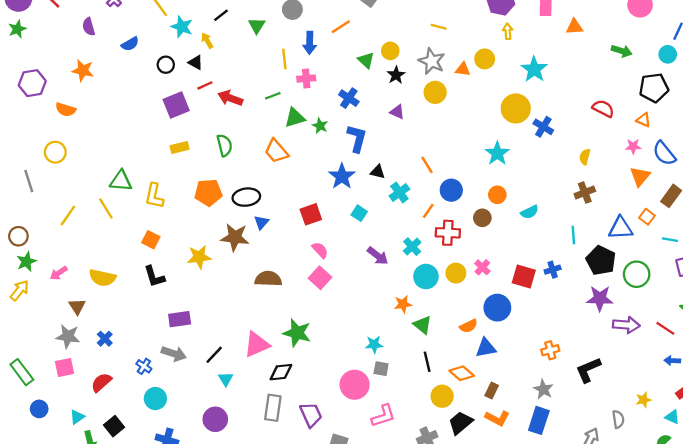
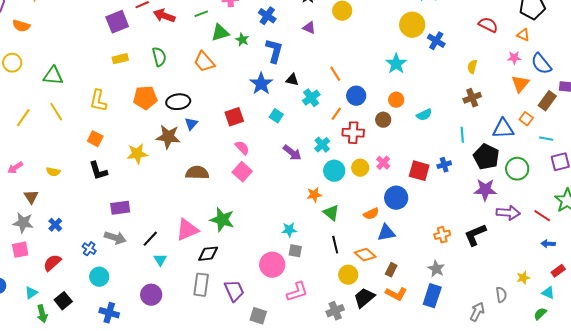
green triangle: (121, 181) -> (53, 76), moved
yellow semicircle: (102, 278) -> (53, 172), size x0.6
black L-shape: (588, 370) -> (475, 235), moved

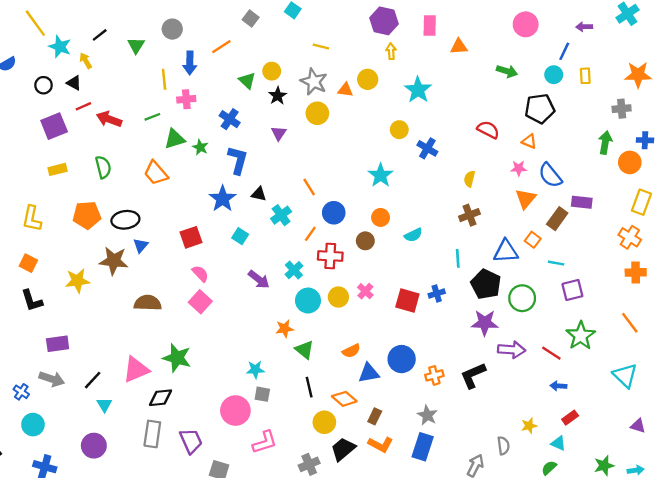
yellow circle: (412, 25) -> (399, 130), size x0.6
purple triangle: (309, 28) -> (279, 133), turned 40
blue circle: (396, 198) -> (402, 359), moved

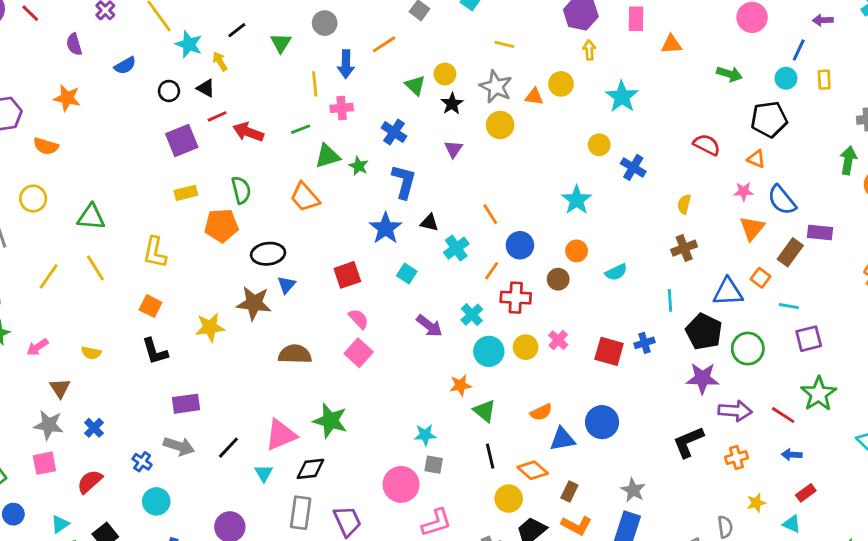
orange pentagon: (87, 215) -> (221, 225), moved
orange cross: (434, 375) -> (736, 458), moved
cyan triangle: (104, 405) -> (264, 473), moved

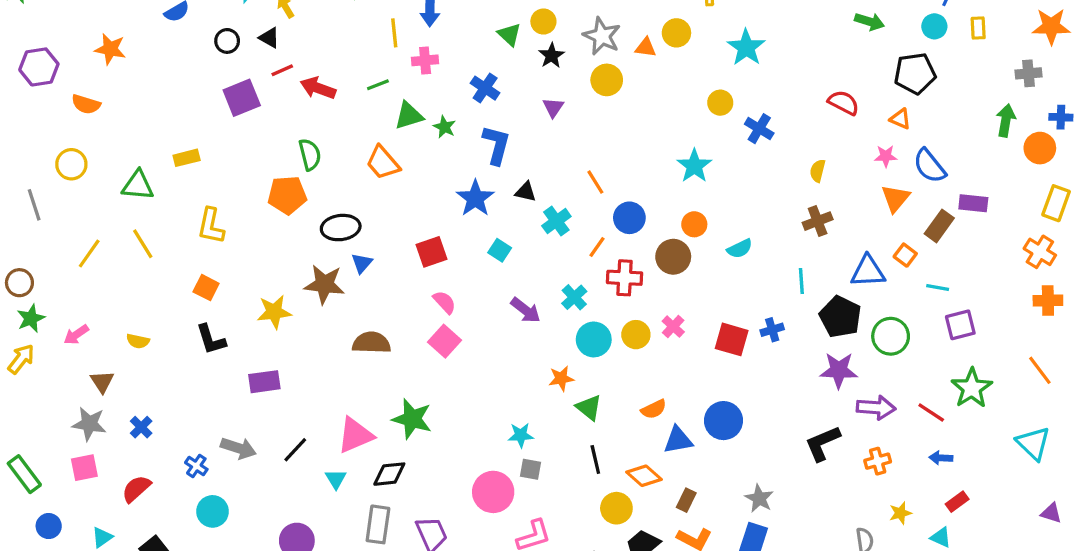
yellow rectangle: (186, 193) -> (187, 158), moved
brown circle: (558, 279) -> (673, 257), size x1.4
purple rectangle: (186, 404) -> (264, 382), moved

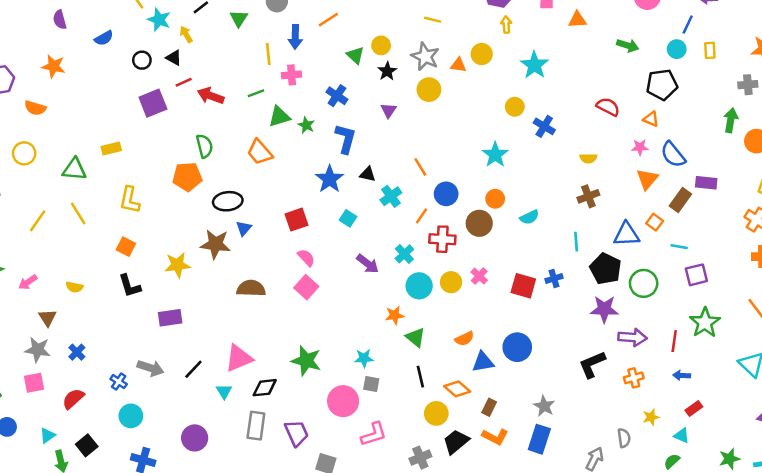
yellow semicircle: (818, 171) -> (588, 158), turned -105
red line: (931, 412) -> (674, 341), turned 65
green star: (412, 419) -> (306, 361), moved

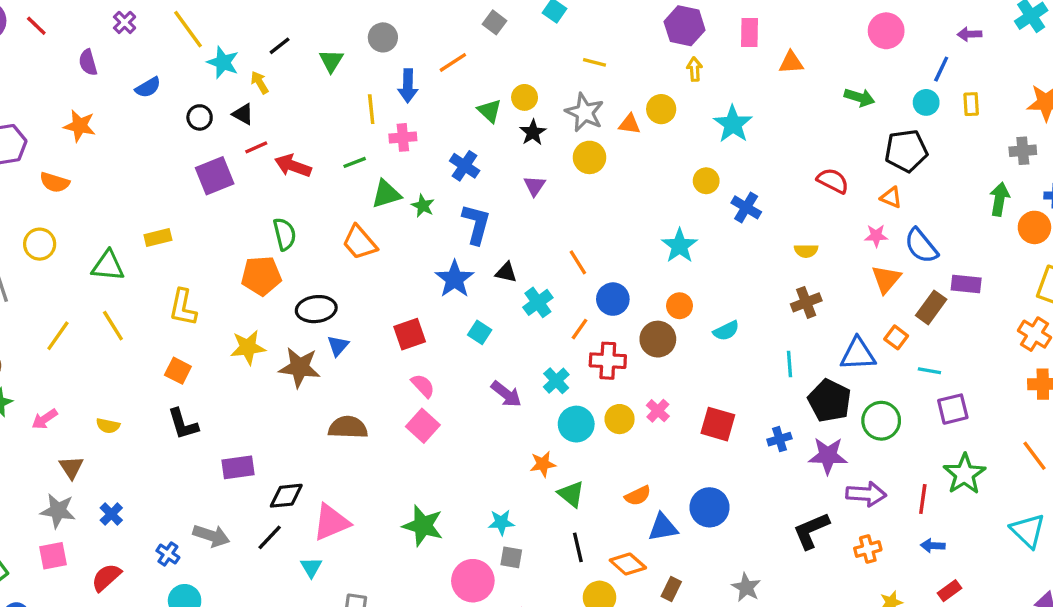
yellow star: (177, 265) -> (248, 347), moved
blue cross: (554, 278) -> (779, 439), moved
black diamond: (265, 388) -> (286, 496), moved

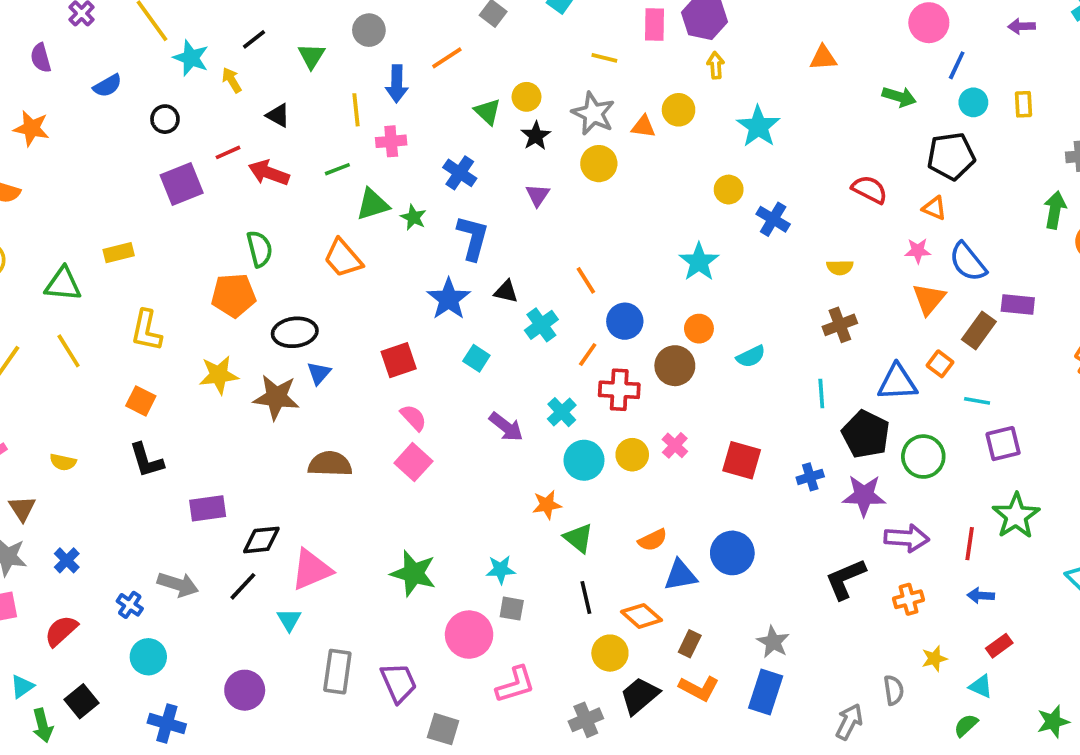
pink rectangle: (749, 32) -> (654, 25), moved
blue line: (941, 69) -> (957, 65), moved
black triangle: (243, 114) -> (278, 115), moved

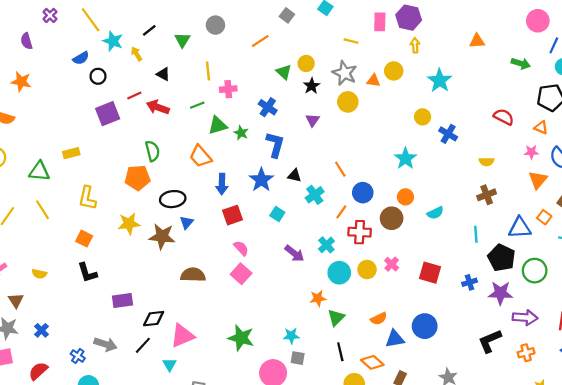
blue arrow: (397, 84) -> (222, 184), moved
blue semicircle: (107, 86) -> (81, 58), moved
green triangle: (578, 538) -> (336, 318), turned 36

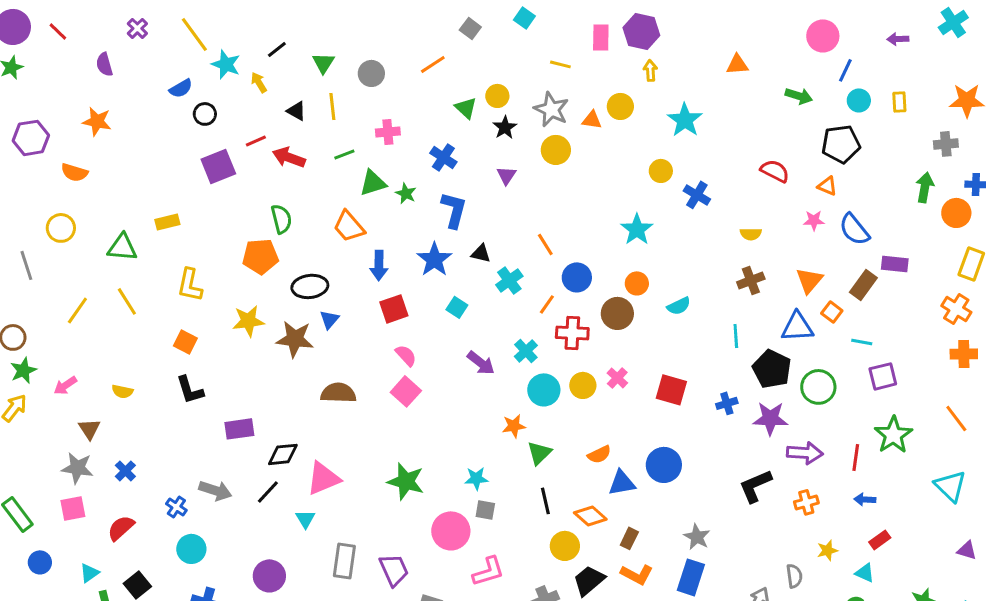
gray circle: (215, 25) -> (371, 73), moved
yellow line: (208, 71) -> (332, 106), moved
orange triangle: (538, 180) -> (809, 280), moved

